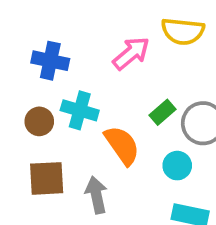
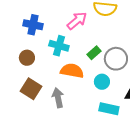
cyan cross: (80, 110) -> (59, 46), moved
orange semicircle: (122, 145) -> (72, 71), turned -45
brown square: (47, 178) -> (31, 89), turned 35

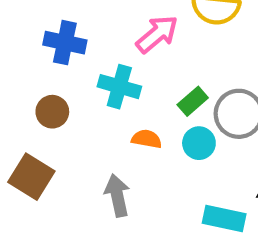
orange semicircle: (72, 71) -> (147, 139), size x0.6
cyan circle: (102, 82) -> (199, 143), moved
brown square: (31, 89) -> (31, 177), moved

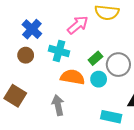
blue cross: (65, 43) -> (32, 29), turned 30
brown circle: (52, 112) -> (26, 55), moved
orange semicircle: (147, 139) -> (73, 77), size x1.6

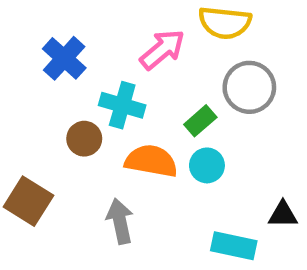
brown circle: (26, 55) -> (84, 139), moved
gray circle: (118, 65) -> (249, 87), moved

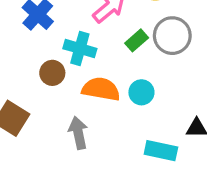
green rectangle: (200, 121) -> (137, 40), moved

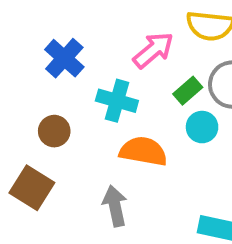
brown circle: (52, 73) -> (54, 131), moved
cyan circle: (141, 92) -> (202, 127), moved

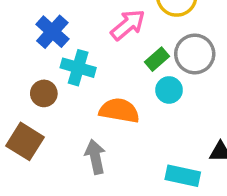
cyan cross: (117, 101) -> (78, 68), moved

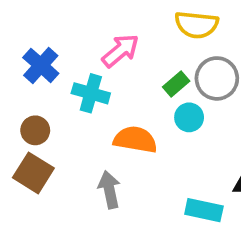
pink arrow: (128, 25) -> (120, 51), moved
blue cross: (52, 32) -> (41, 65), moved
brown circle: (44, 93) -> (35, 130), moved

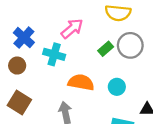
cyan circle: (189, 117) -> (117, 87), moved
brown circle: (35, 130) -> (17, 66), moved

